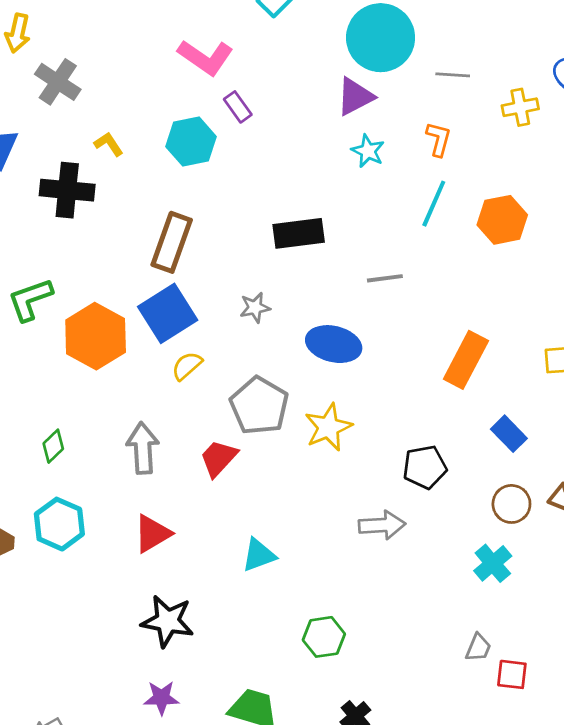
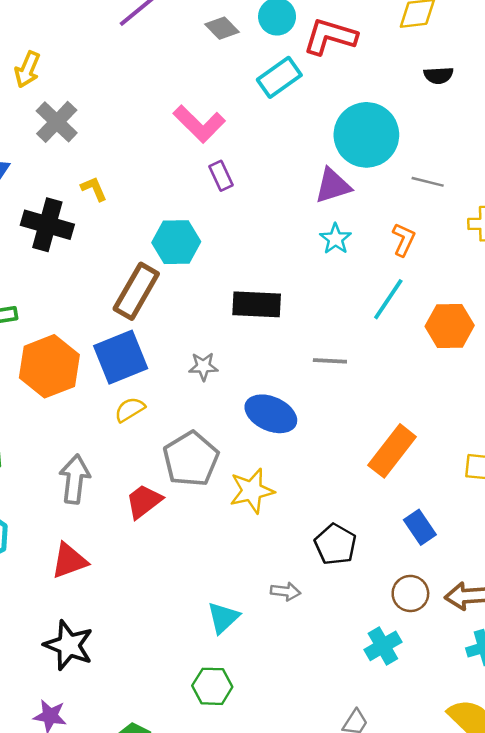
cyan hexagon: (191, 142) -> (176, 242), moved
black pentagon: (425, 467) -> (335, 544), turned 30
gray arrow: (382, 525) -> (286, 592), size x0.7
cyan triangle: (259, 555) -> (223, 618), moved, turned -33

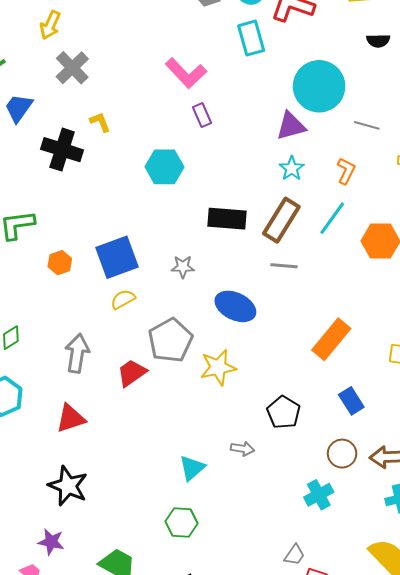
cyan rectangle: (279, 77) -> (251, 38), turned -72
brown rectangle: (136, 291) -> (281, 220), moved
orange hexagon: (49, 366) -> (60, 263), size x0.5

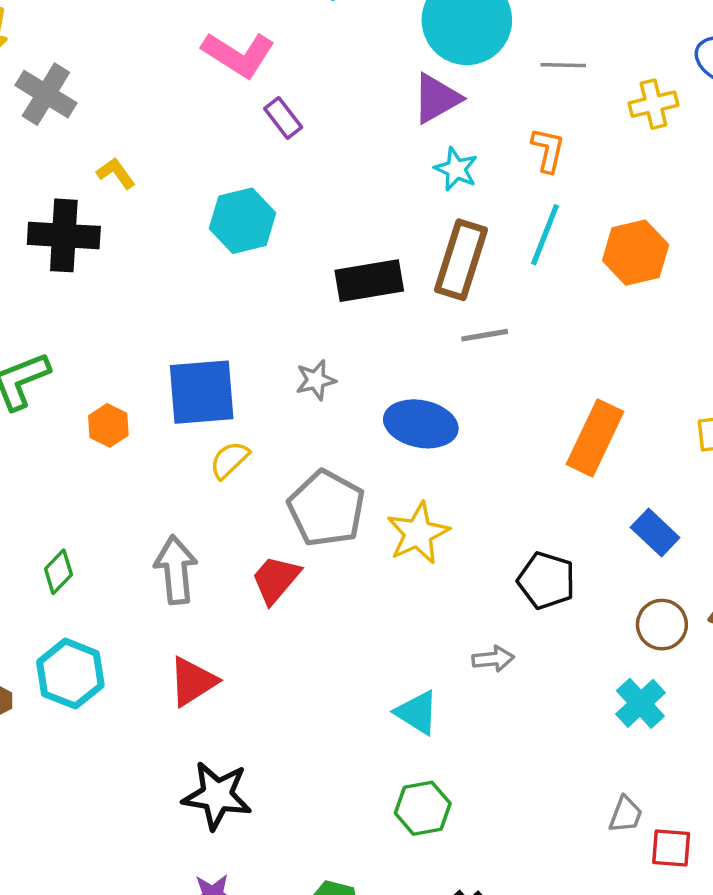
blue square: (117, 257) -> (202, 392), turned 30
cyan triangle: (192, 468) -> (417, 713), turned -32

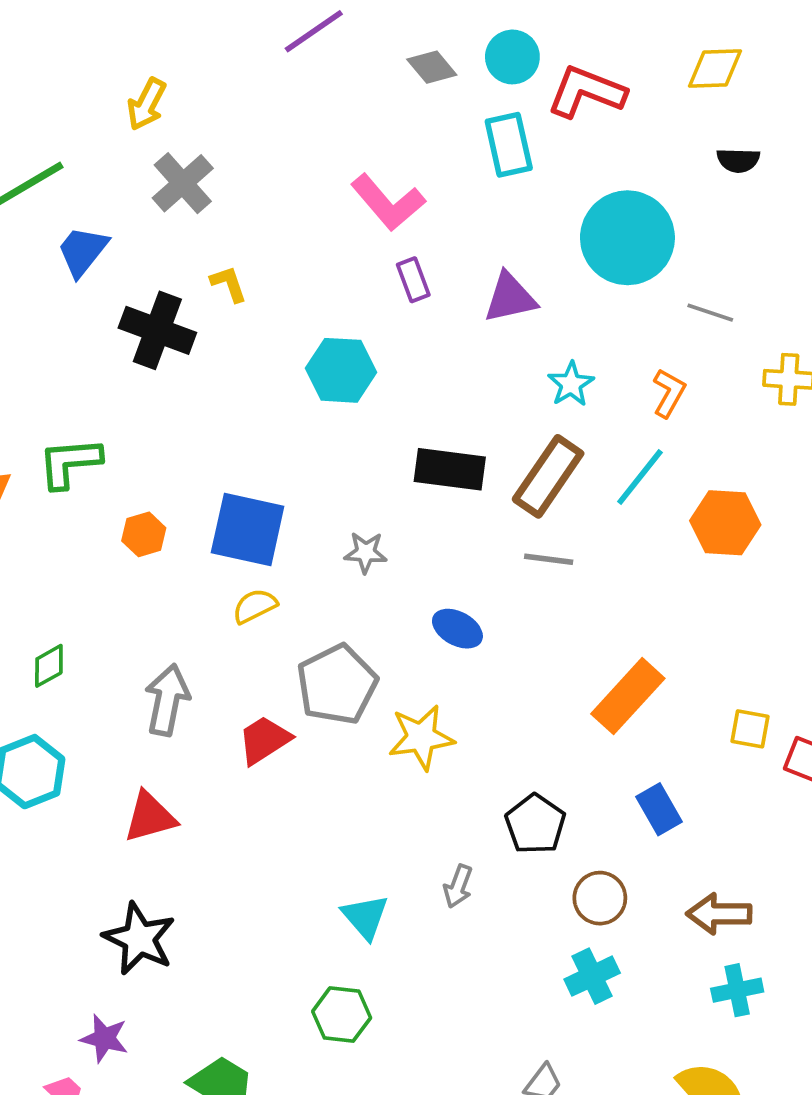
purple triangle: (437, 98) -> (510, 298), moved
blue ellipse: (421, 424) -> (457, 629), size x0.7
brown circle: (662, 625) -> (600, 898), moved
gray arrow: (493, 659) -> (458, 886), turned 99

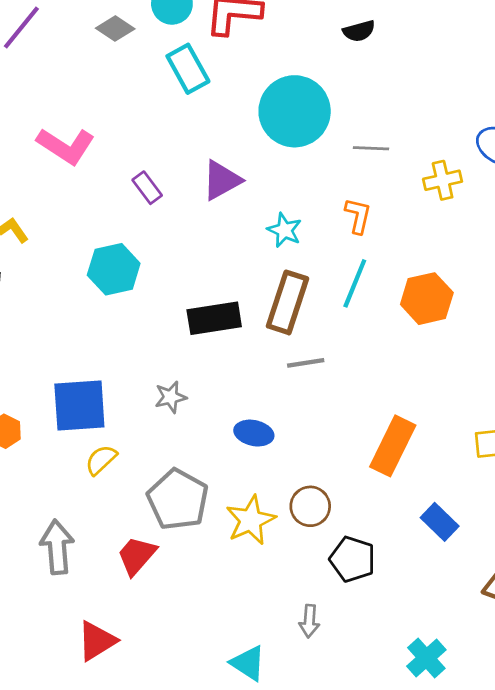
pink L-shape: (388, 202) -> (66, 146), moved
red triangle: (150, 817) -> (97, 641), moved
brown circle: (600, 898) -> (310, 506), moved

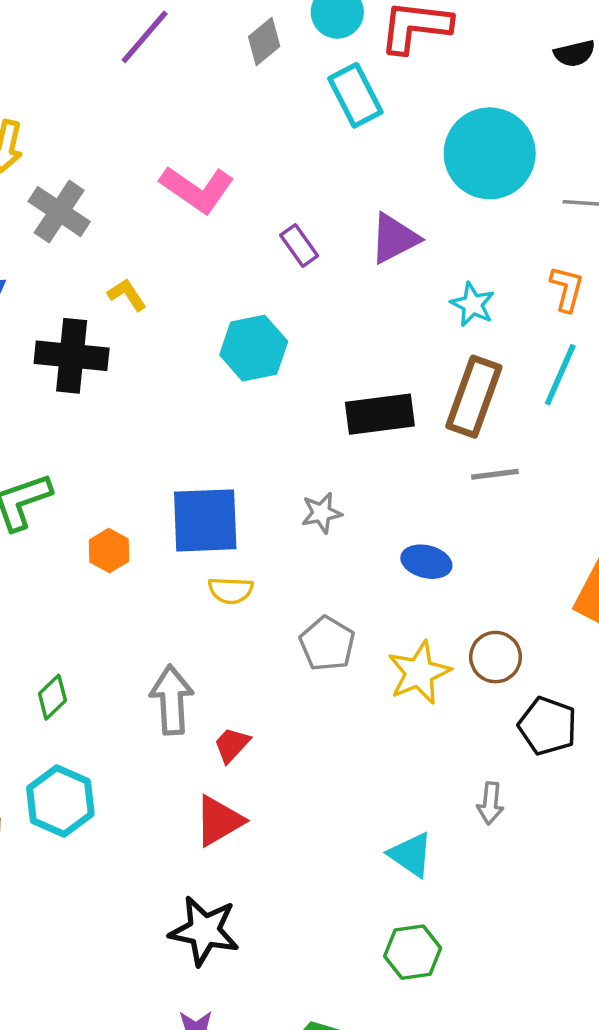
gray diamond: (115, 28) -> (264, 41), turned -75
yellow semicircle: (101, 460) -> (231, 590), turned -136
gray pentagon: (178, 500) -> (327, 644), size x0.7
red trapezoid: (137, 556) -> (232, 745), moved, size x0.7

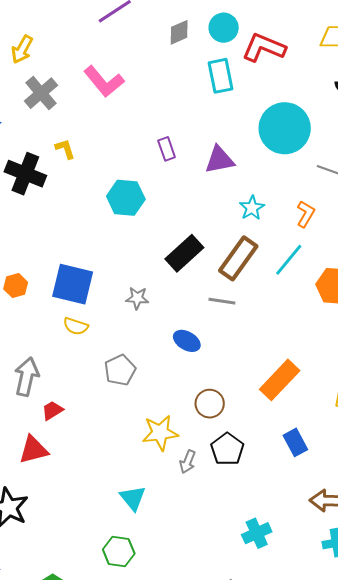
pink L-shape: (197, 189) -> (104, 81), moved
black rectangle: (380, 414) -> (184, 253), turned -51
gray line: (495, 474) -> (222, 301), moved
yellow star: (419, 673) -> (160, 433), moved
gray arrow: (490, 803) -> (188, 462), moved

